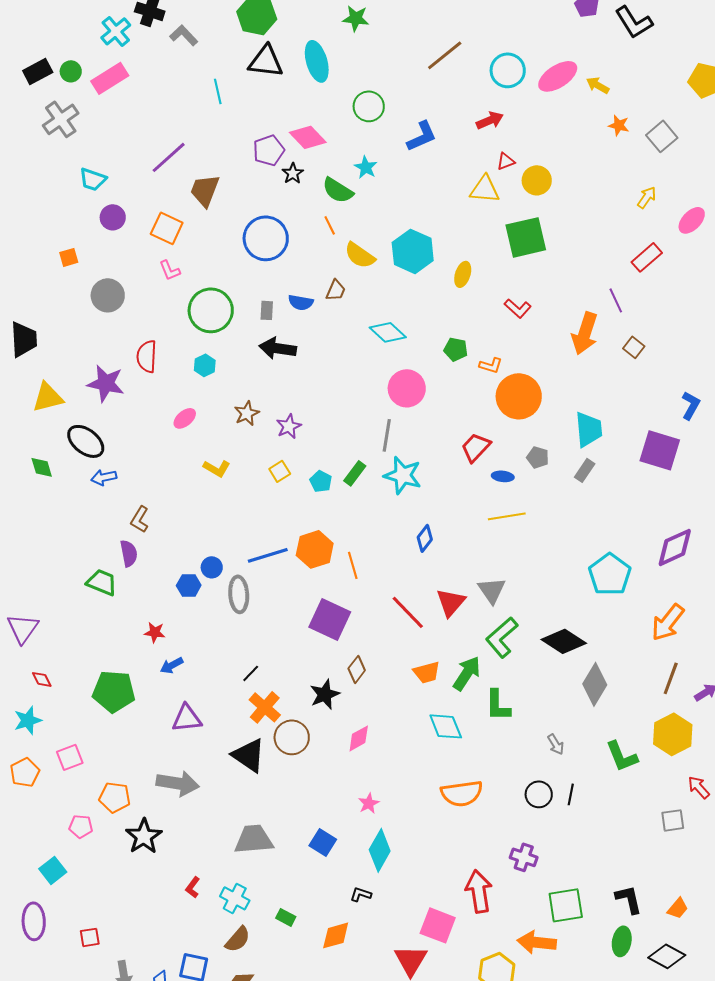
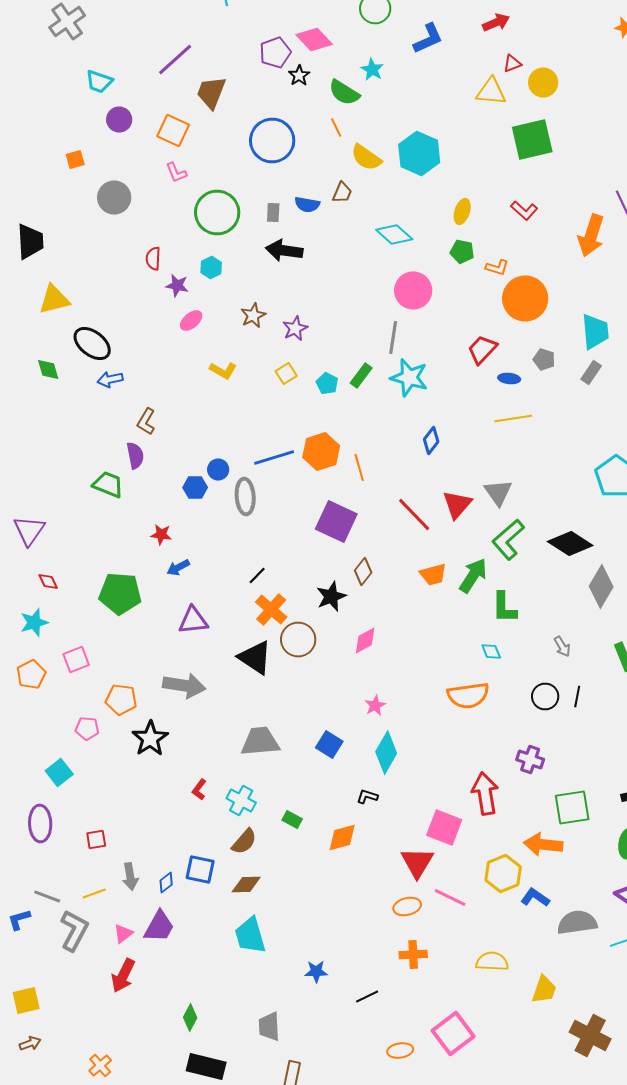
yellow ellipse: (463, 274) -> (462, 212), moved
red semicircle: (147, 356) -> (153, 258), size x0.7
purple star: (106, 383) -> (177, 286), moved, size x0.6
cyan diamond: (446, 726) -> (491, 652), moved, size x0.6

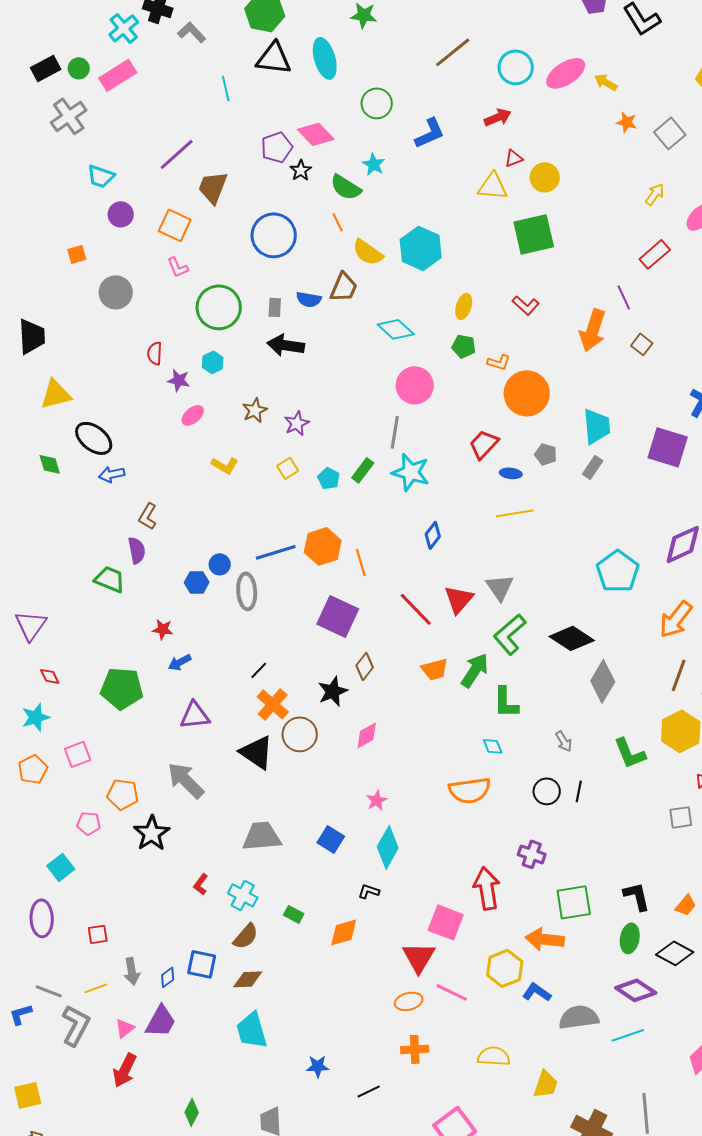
brown trapezoid: (342, 192) -> (344, 287), size x1.4
gray arrow: (184, 686) -> (186, 780), turned -144

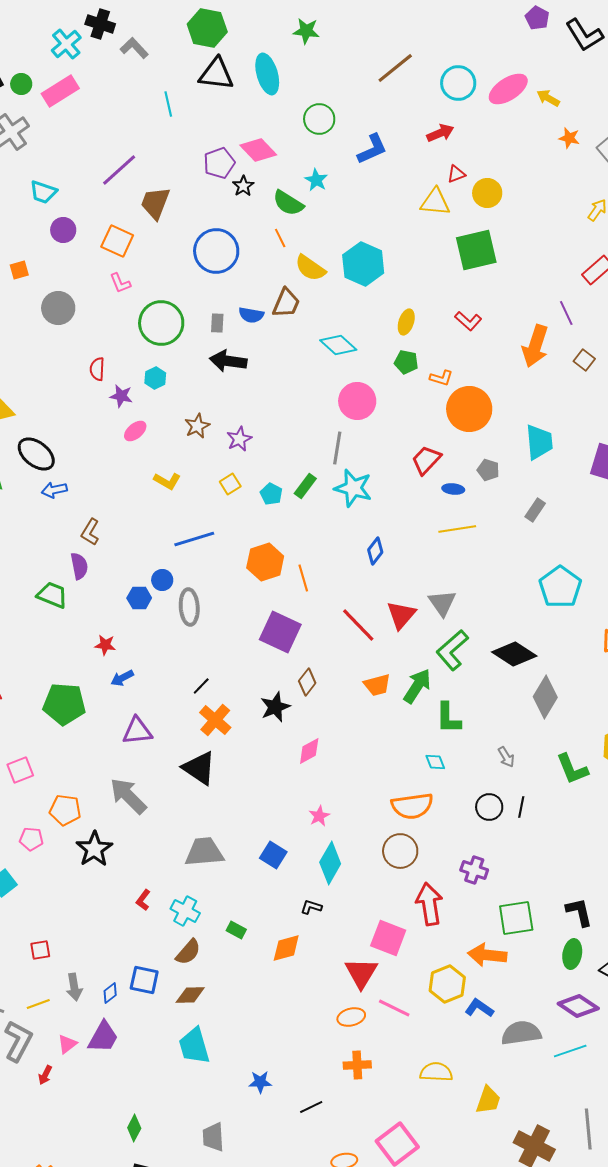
gray rectangle: (593, 467) -> (535, 510), moved
blue line: (276, 552) -> (194, 539), moved
brown circle: (300, 734) -> (400, 851), moved
red arrow: (125, 1070) -> (45, 1075), moved, size x0.6

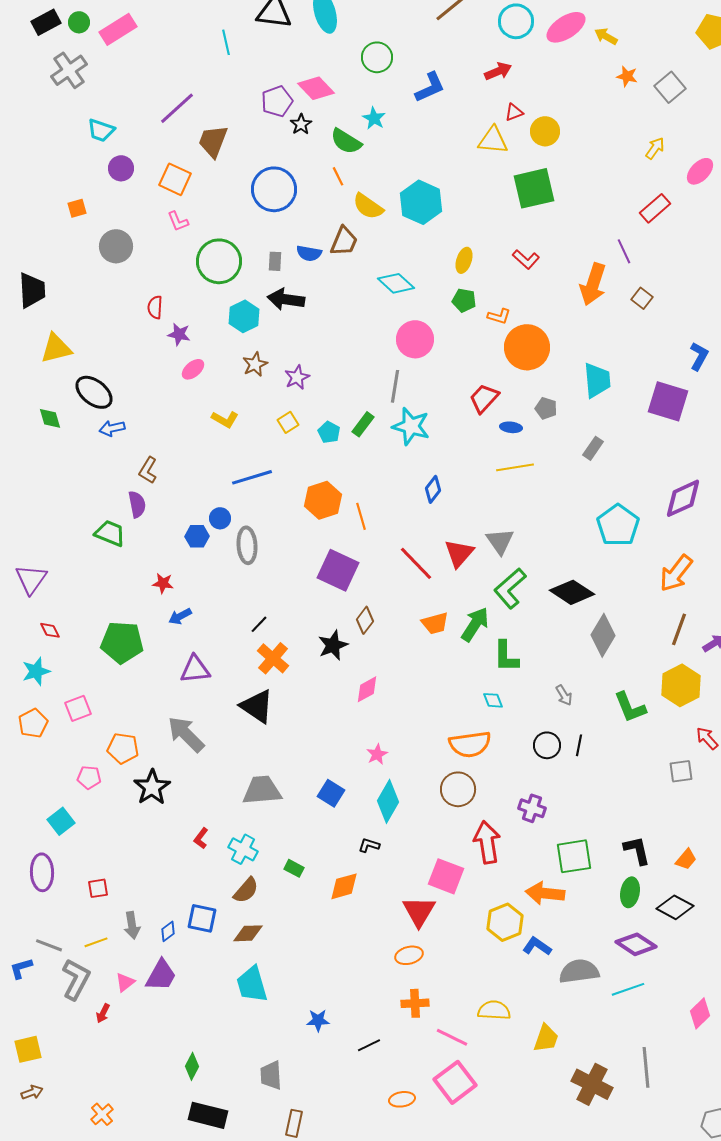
cyan hexagon: (155, 378) -> (244, 316), moved, size x1.4
pink line: (394, 1008) -> (452, 1037), moved

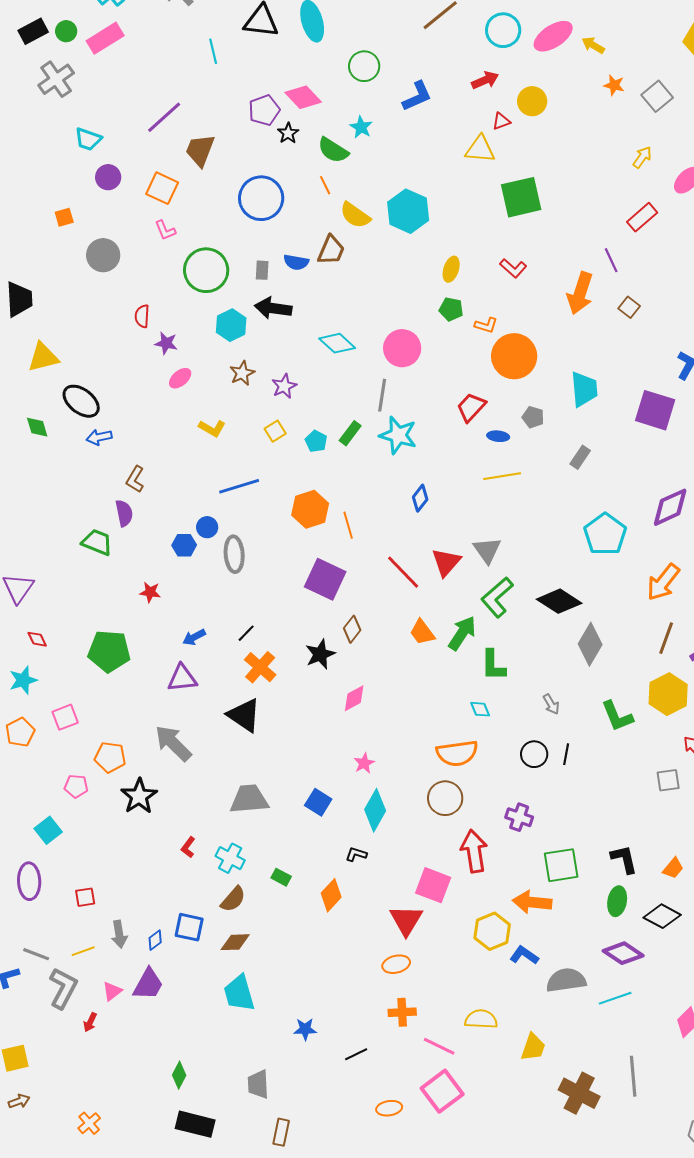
yellow circle: (545, 131) -> (532, 101), moved
cyan diamond: (396, 283) -> (337, 343), moved
blue arrow: (180, 616) -> (194, 637), moved
orange trapezoid: (435, 623) -> (422, 632), turned 68
orange diamond: (344, 886) -> (331, 895), turned -32

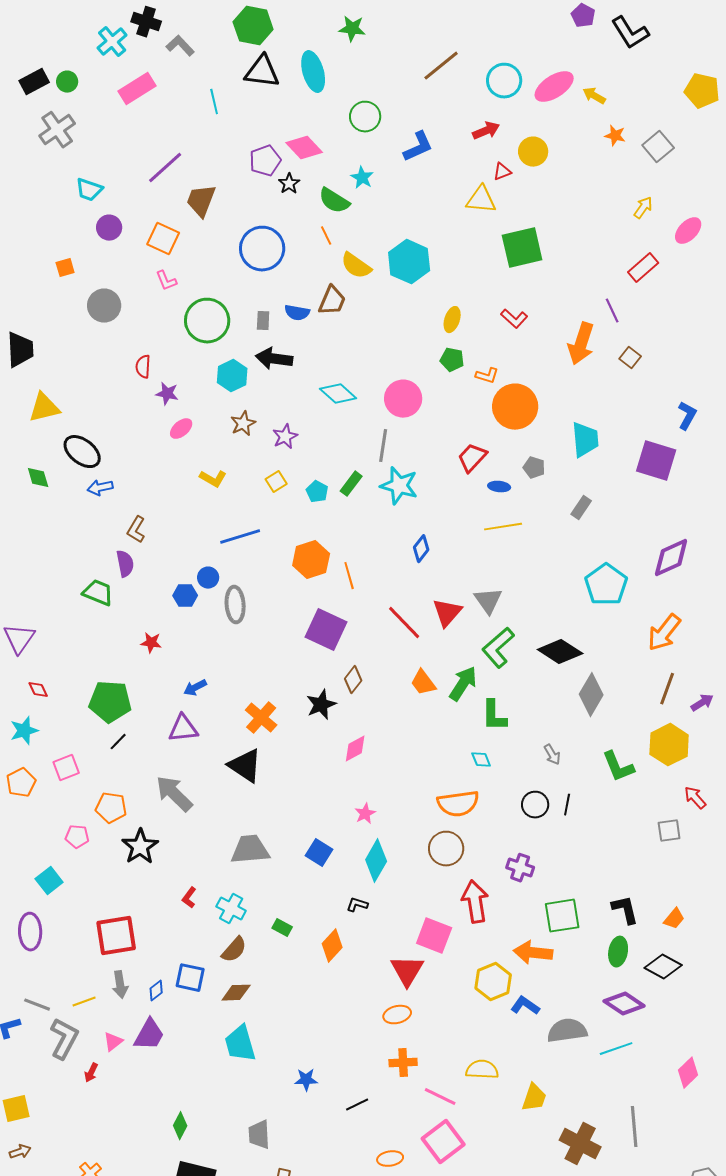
pink rectangle: (105, 38) -> (137, 89), moved
black line: (246, 633) -> (118, 742), moved
red square: (85, 897) -> (116, 936), moved, size x2.0

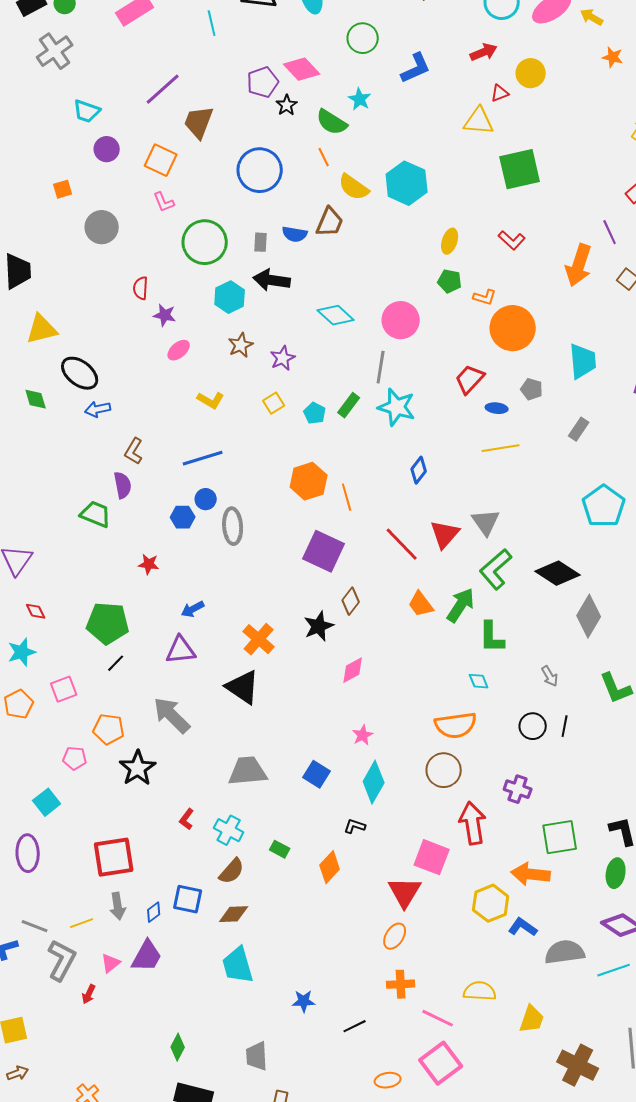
blue line: (240, 537) -> (203, 458), moved
orange ellipse: (397, 1015) -> (395, 936), turned -44

